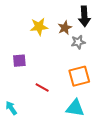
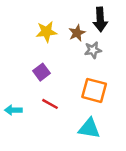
purple square: (19, 61) -> (41, 72), moved, turned -32
orange square: (79, 76) -> (94, 90), turned 30
cyan arrow: (11, 108) -> (13, 110), moved, turned -56

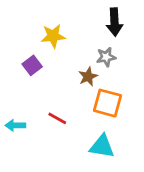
brown star: (77, 33) -> (88, 77), moved
purple square: (41, 72) -> (32, 65), moved

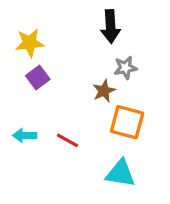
black arrow: (114, 22) -> (110, 26), moved
yellow star: (53, 36) -> (30, 43), moved
cyan arrow: (15, 125) -> (25, 135), moved

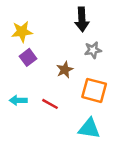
brown star: (104, 91) -> (65, 70), moved

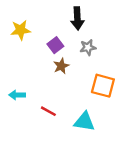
purple square: (28, 57) -> (55, 45), moved
orange square: (94, 90) -> (103, 86), moved
red line: (50, 104) -> (48, 111), moved

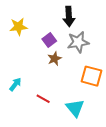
gray star: (88, 47) -> (78, 42), size x1.5
cyan arrow: (17, 95) -> (15, 84), turned 128
cyan triangle: (84, 122) -> (75, 108), turned 42

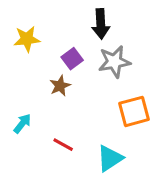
brown star: (54, 59) -> (60, 86), moved
orange square: (91, 76) -> (134, 111), turned -30
cyan triangle: (75, 108) -> (110, 158), turned 36

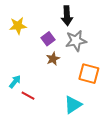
brown star: (60, 86) -> (53, 59), moved
orange square: (134, 111) -> (89, 74), turned 30
red line: (63, 145) -> (28, 96), moved

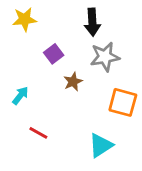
yellow star: (18, 26) -> (25, 19), moved
purple square: (48, 39) -> (54, 54), moved
cyan arrow: (15, 82) -> (20, 96), moved

